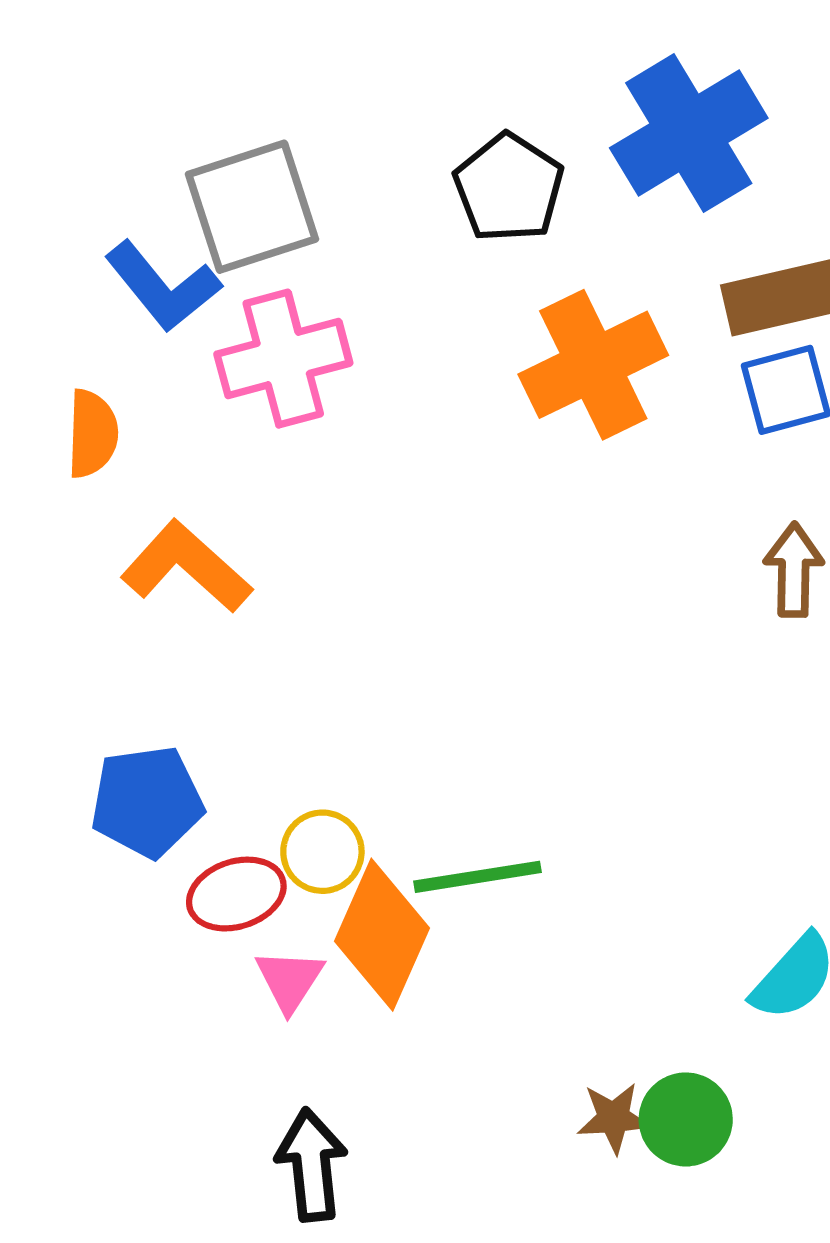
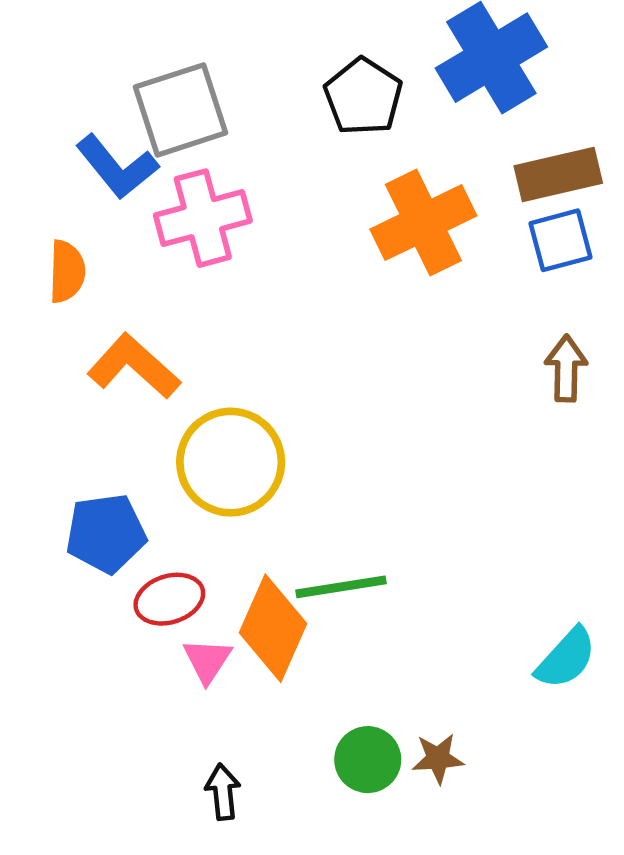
yellow circle: (322, 852) -> (231, 462), moved, size x1.8
green circle: (686, 1119) -> (368, 760), moved
black arrow: (311, 1165) -> (223, 792), size x0.7

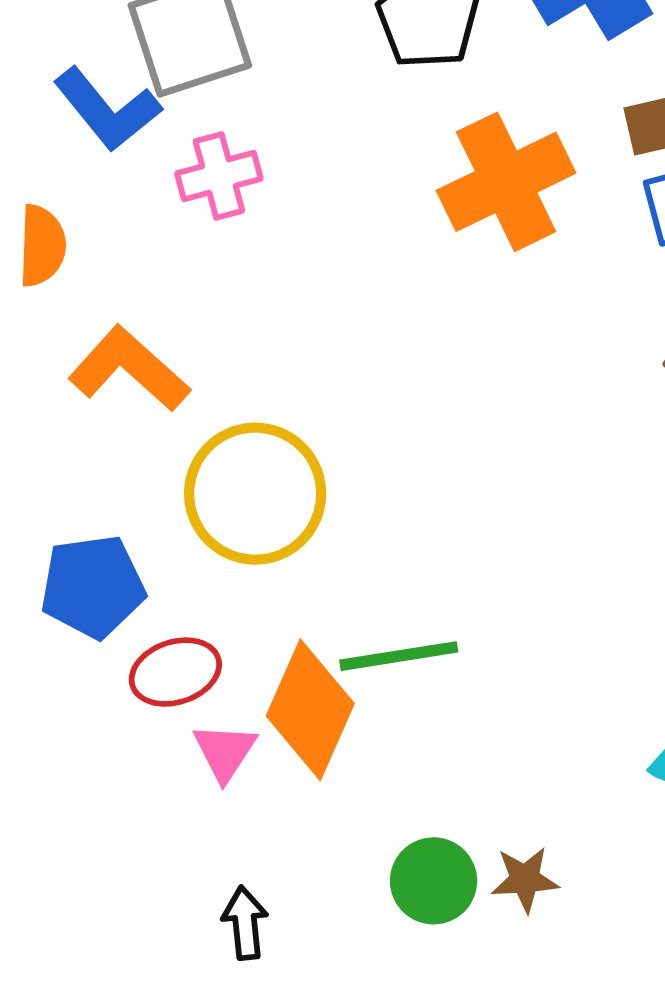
pink cross: (203, 218) -> (219, 176), size x0.7

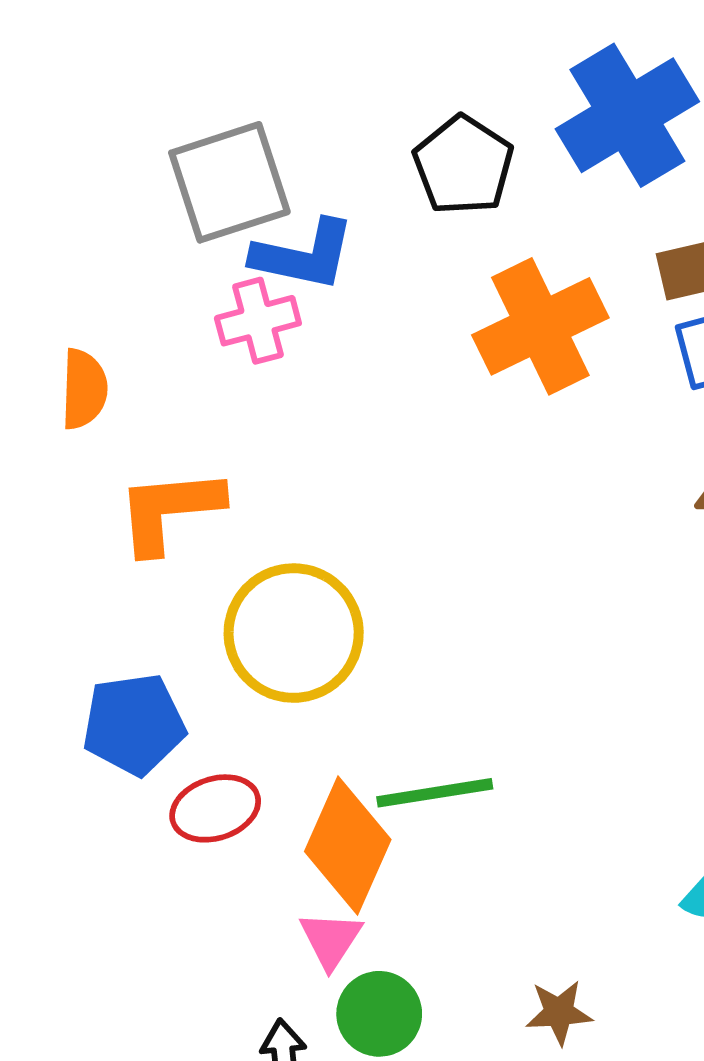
blue L-shape: (107, 109) -> (304, 255), moved, turned -39
orange L-shape: (129, 369) -> (170, 510), turned -47
pink triangle: (225, 752) -> (331, 940), moved
green circle: (434, 881) -> (379, 1014), moved

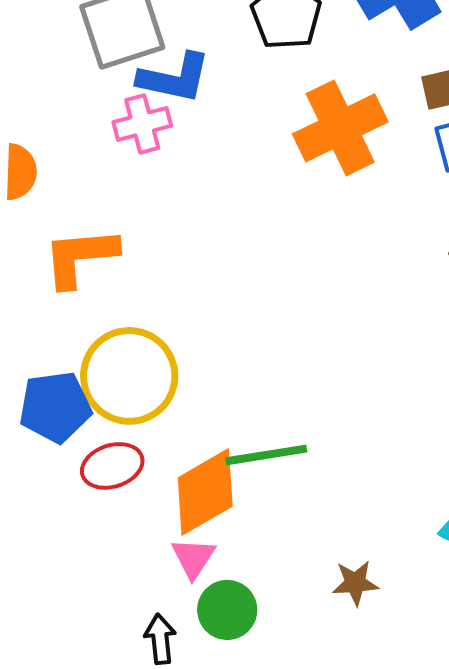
yellow circle: (294, 633) -> (129, 376), moved
orange diamond: (348, 846) -> (205, 492), turned 36
brown star: (559, 1012) -> (355, 583), moved

